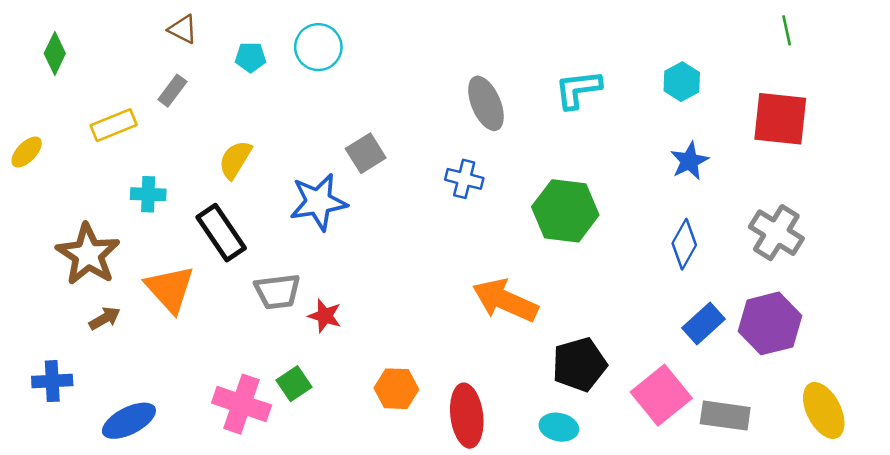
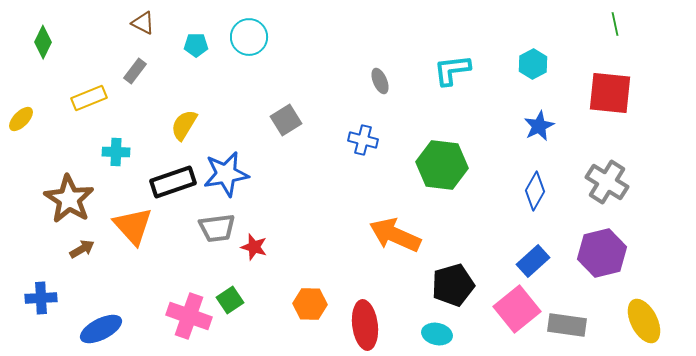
gray ellipse: (486, 103) -> (380, 81), size x0.6
blue star: (318, 202) -> (226, 174), moved
black rectangle: (221, 233) -> (173, 182), turned -75
blue rectangle: (703, 323) -> (533, 261), moved

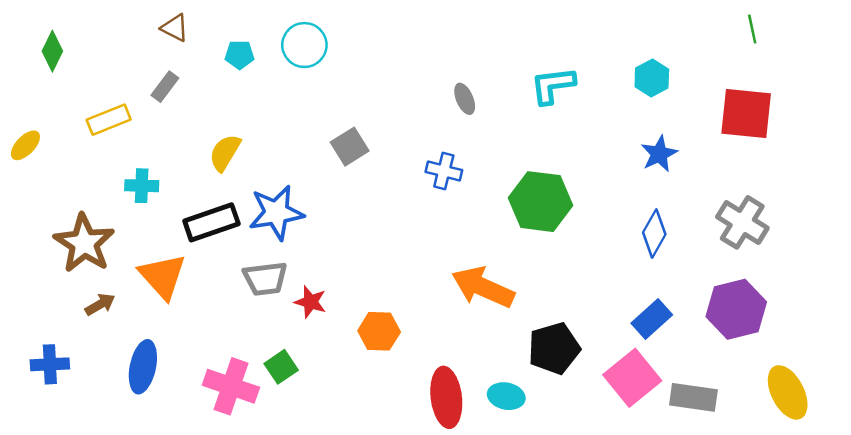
orange hexagon: (310, 304) -> (379, 331), moved
blue ellipse: (101, 329) -> (143, 367), moved, turned -51
cyan ellipse: (437, 334) -> (506, 396), moved

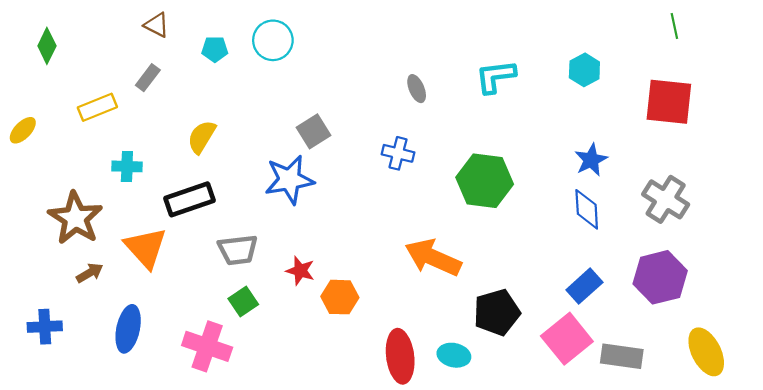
blue star: (659, 154) -> (591, 160), moved
blue star: (276, 213) -> (289, 180), moved
blue diamond: (654, 233) -> (587, 209), turned -33
red star: (311, 302) -> (300, 271), moved
green square: (281, 367) -> (243, 301), moved

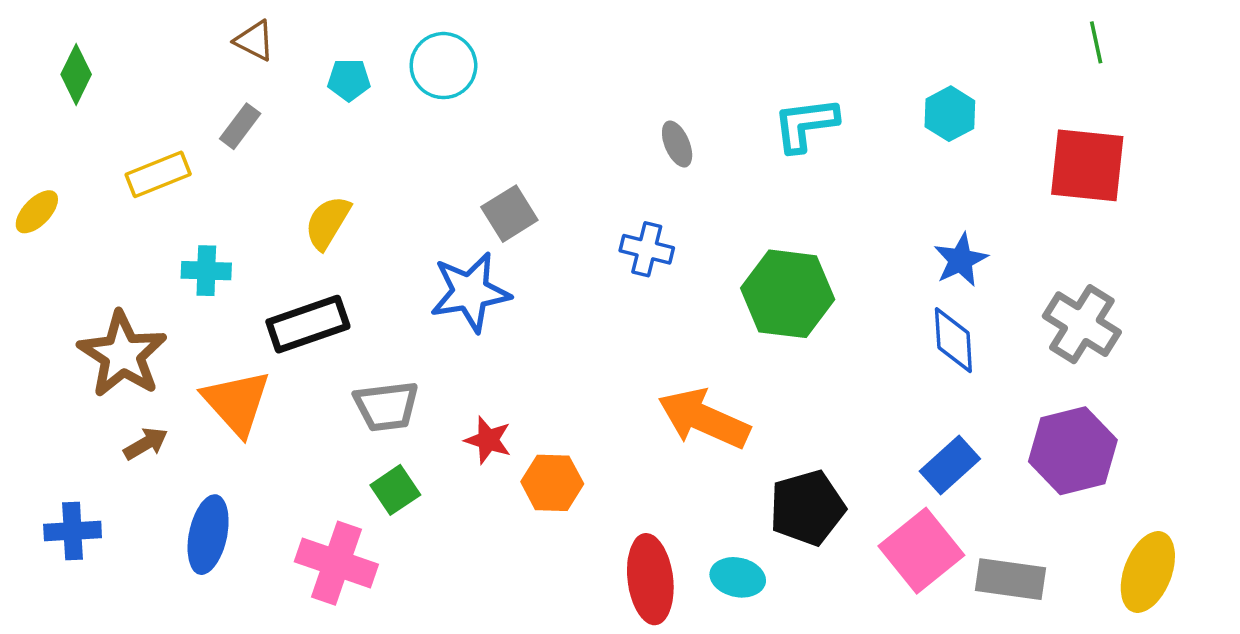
yellow ellipse: (706, 352) -> (1148, 572), turned 48

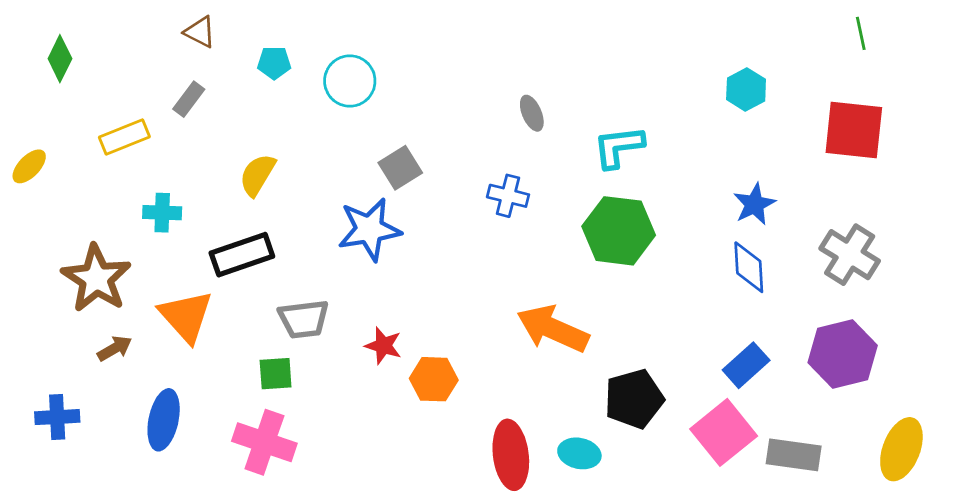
cyan circle: (443, 66) -> (350, 81), moved
cyan L-shape: (805, 124) -> (619, 147), moved
green square: (395, 490) -> (276, 374), moved, turned 30

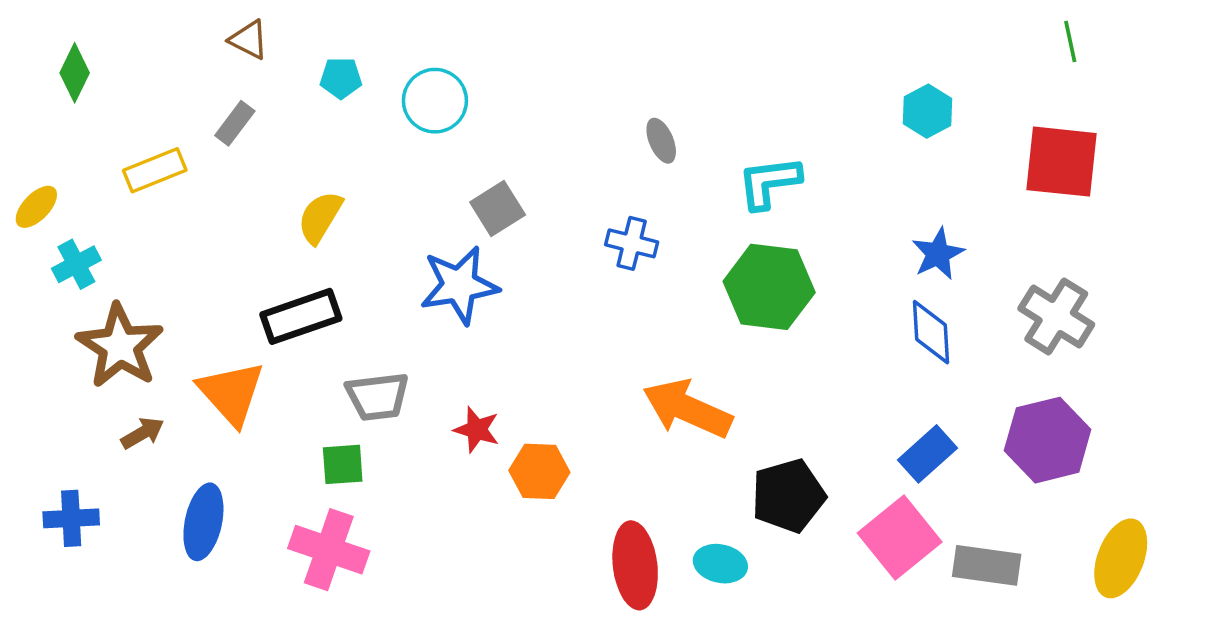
cyan cross: (162, 213) -> (76, 264), moved, turned -30

